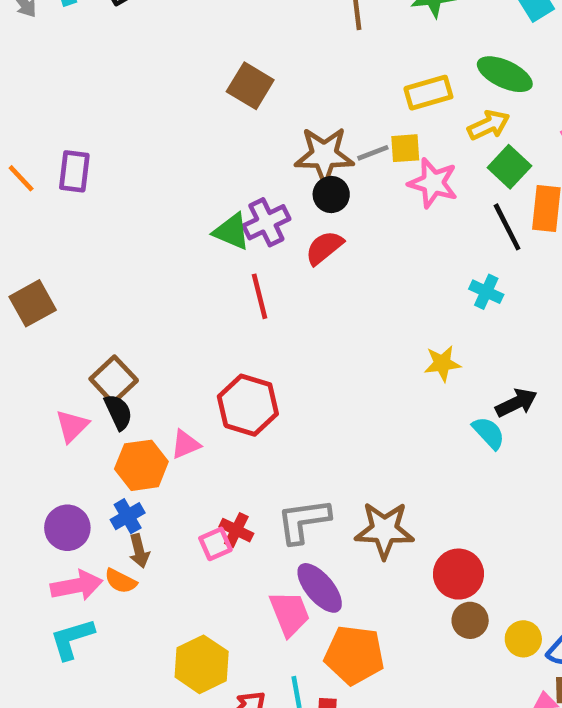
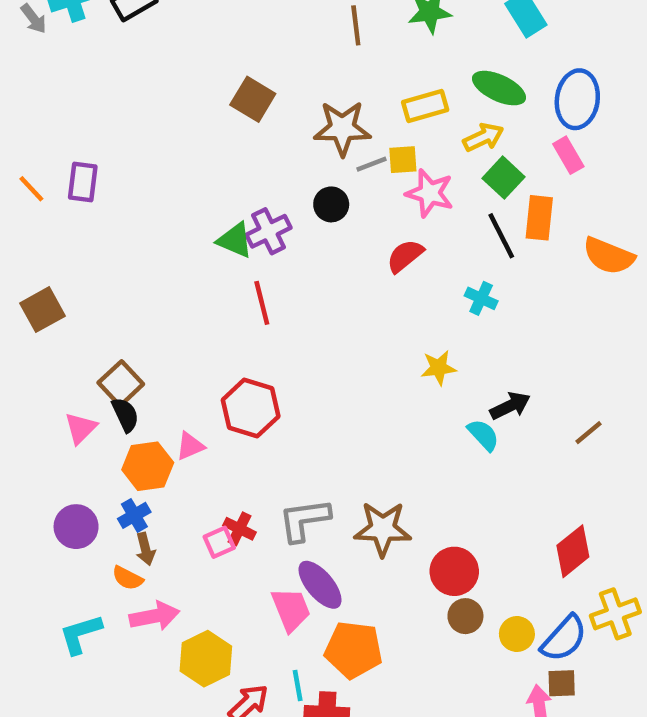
brown star: (324, 155) -> (342, 128), moved
red semicircle: (324, 248) -> (405, 256), moved
pink arrow: (77, 586) -> (154, 616), moved

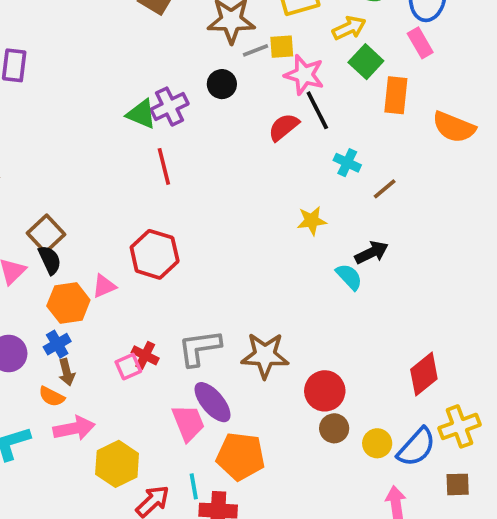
black line: (501, 236) -> (317, 110), moved
brown line: (588, 433) -> (385, 189), moved
brown square: (562, 683) -> (458, 484), moved

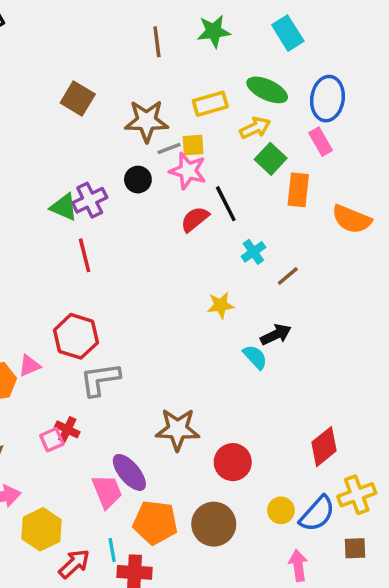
pink star: (304, 75) -> (188, 171), moved
cyan cross: (347, 163) -> (253, 252), turned 30
gray L-shape: (199, 348) -> (100, 379), moved
brown circle: (334, 428) -> (214, 524), moved, size x1.6

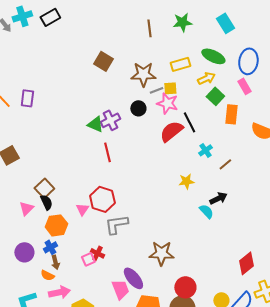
red semicircle: (195, 219) -> (171, 131), size x1.4
pink triangle: (29, 366) -> (82, 209), moved, turned -32
red circle: (233, 462) -> (185, 287), moved

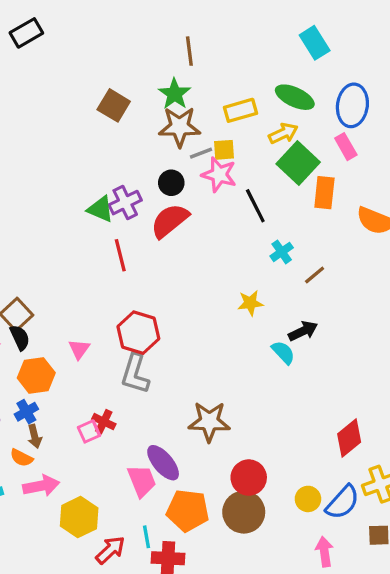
green star: (182, 22) -> (175, 94), moved, turned -30
green square: (215, 96) -> (298, 163), size x1.4
red semicircle: (171, 131) -> (170, 221), moved
red hexagon: (102, 199) -> (138, 333), moved
gray L-shape: (116, 224) -> (135, 374), turned -65

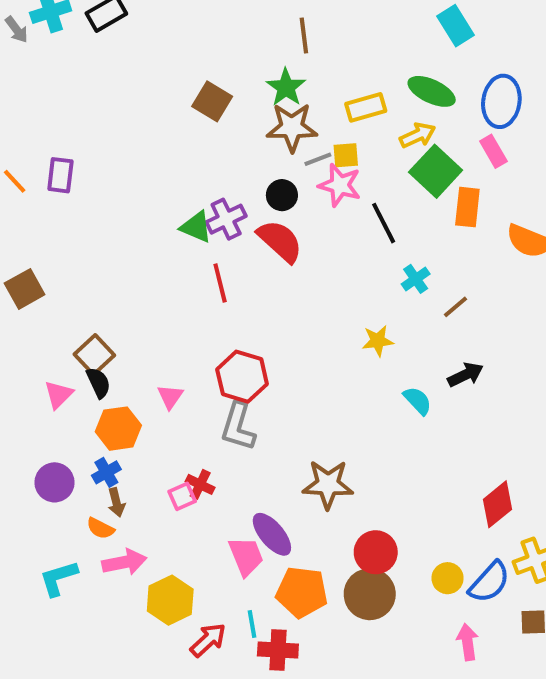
red semicircle: (170, 221) -> (280, 241), turned 81
black arrow: (303, 331) -> (465, 375), moved

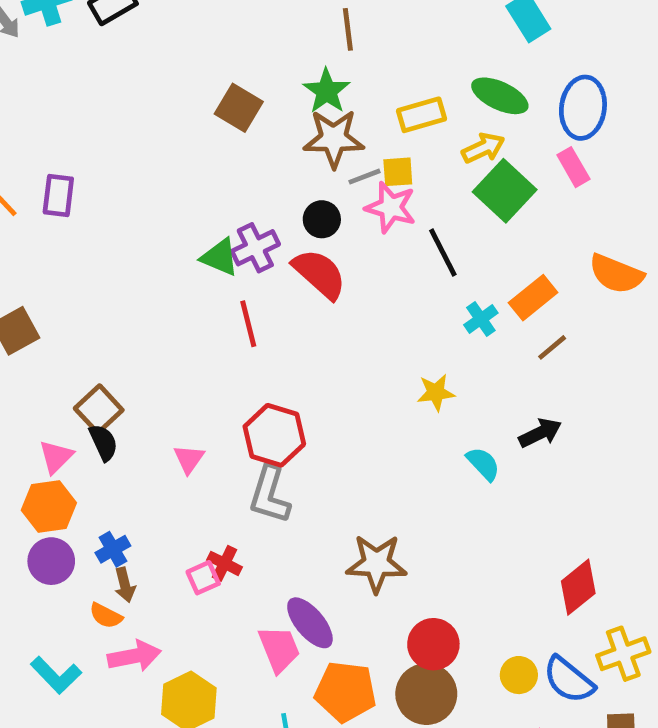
orange rectangle: (467, 207) -> (533, 298), moved, turned 45
brown line: (456, 307) -> (552, 347), moved
orange hexagon: (118, 429) -> (49, 506), moved
cyan L-shape: (58, 578) -> (56, 675), turned -117
blue semicircle: (489, 582) -> (569, 680), turned 87

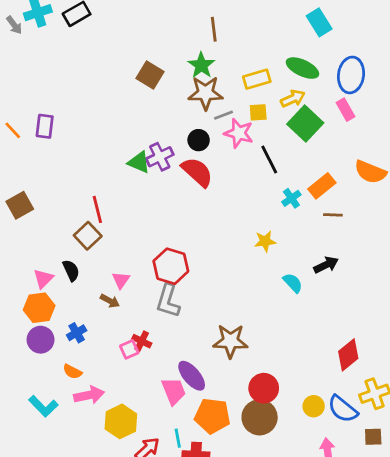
yellow square: (398, 172) -> (258, 112), moved
red line: (248, 324) -> (97, 209), moved
brown line: (552, 347) -> (333, 215), turned 42
brown square: (99, 409) -> (88, 236), moved
brown arrow: (125, 585) -> (110, 301), moved, turned -48

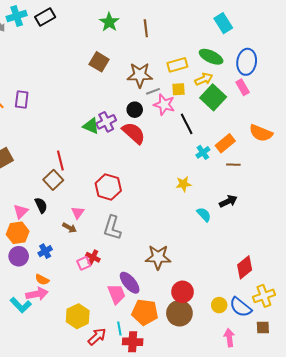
green star: (201, 65) -> (109, 22), moved
red hexagon: (171, 266) -> (108, 187), moved
pink arrow: (89, 395) -> (37, 294), moved

